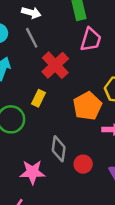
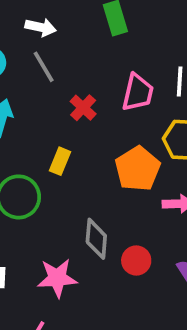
pink trapezoid: (91, 40) -> (138, 92), moved
red cross: (55, 65) -> (83, 108), size x0.6

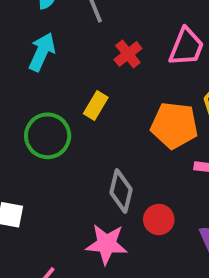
orange pentagon: (138, 169) -> (174, 125), turned 30
pink star: (57, 278) -> (107, 244), moved

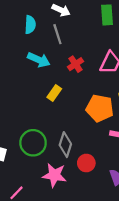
cyan arrow: (42, 52) -> (39, 60), moved, turned 85
green circle: (48, 136) -> (33, 143), moved

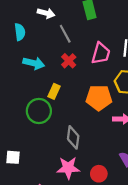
gray line: (57, 34) -> (65, 34), moved
green circle: (33, 143) -> (39, 111), moved
red circle: (86, 163) -> (99, 174), moved

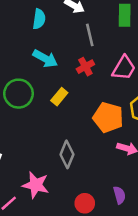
green circle: (39, 111) -> (18, 94), moved
pink star: (68, 168) -> (36, 185), moved

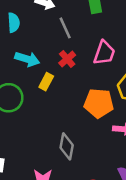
yellow rectangle: (59, 97) -> (46, 82), moved

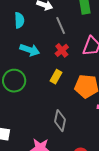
yellow rectangle: (46, 82) -> (56, 77), moved

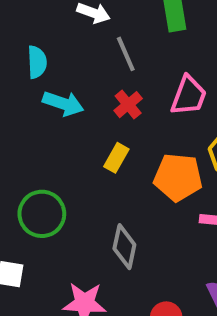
cyan semicircle: (19, 20) -> (37, 62), moved
green circle: (14, 81) -> (42, 214), moved

